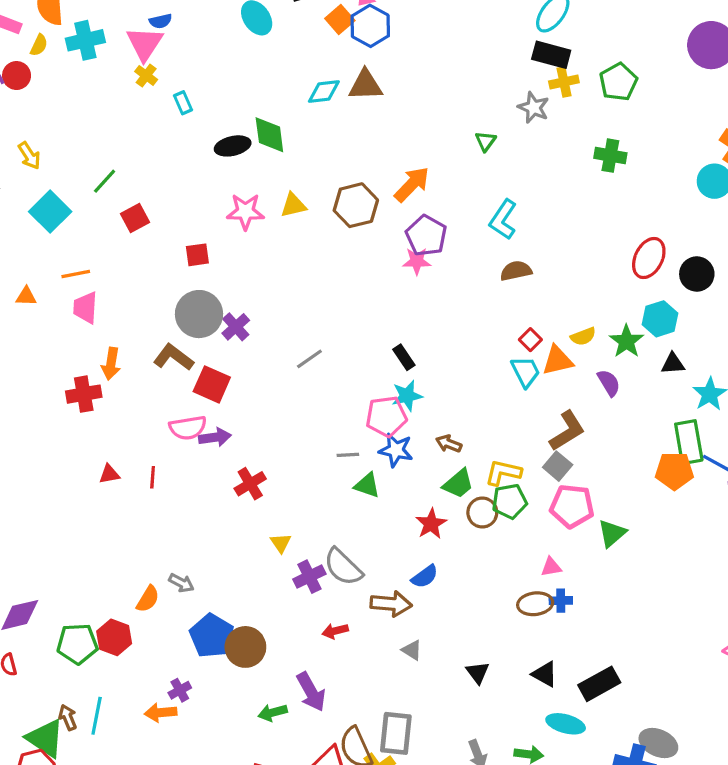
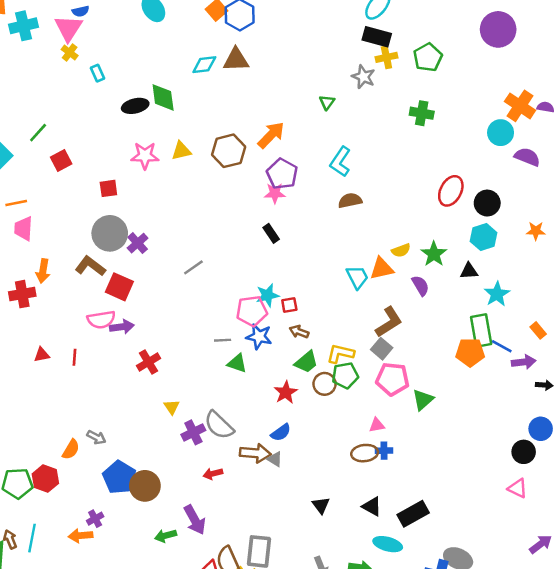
cyan hexagon: (660, 319) -> (484, 237), moved
red square: (530, 340) -> (289, 305), moved, turned 35
black rectangle: (404, 357) -> (271, 233), moved
gray triangle: (412, 650) -> (275, 459), moved

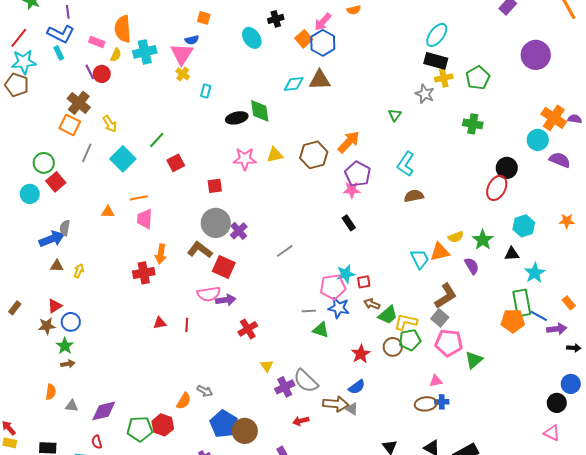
cyan rectangle: (98, 73) -> (206, 91), turned 40
black circle: (487, 203) -> (507, 168), moved
green trapezoid: (306, 362) -> (388, 315), moved

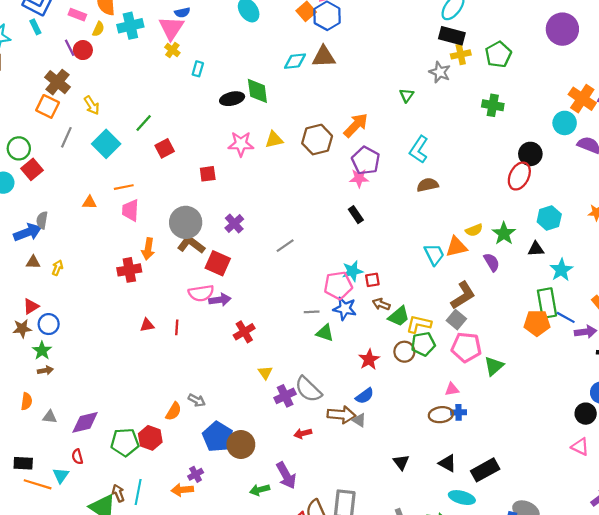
gray circle: (216, 223) -> (186, 222), moved

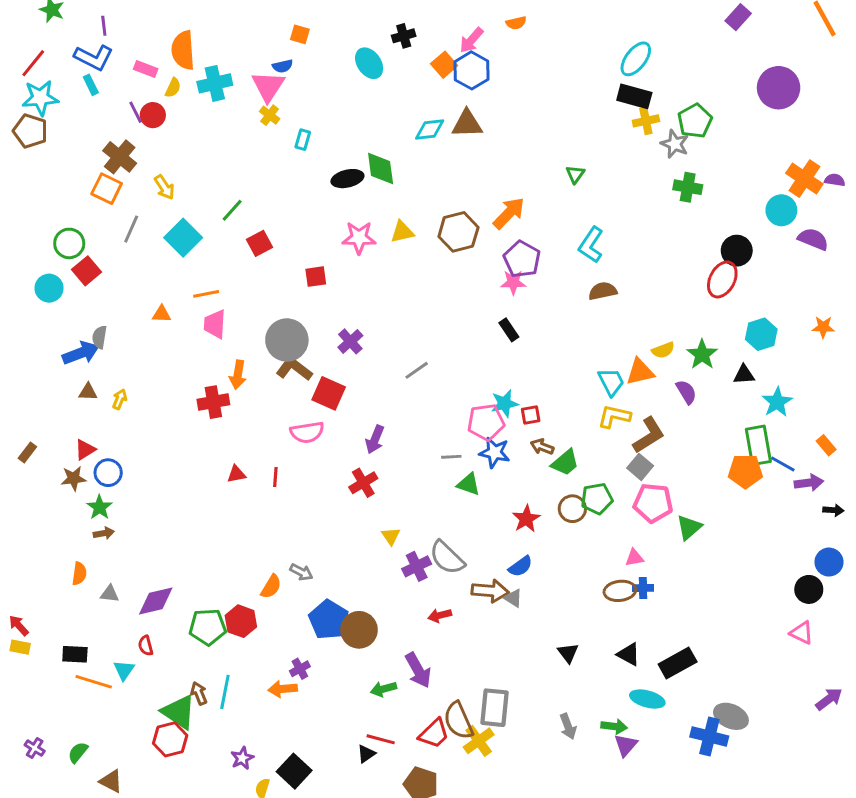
gray star: (440, 72) -> (675, 144), moved
purple arrow: (220, 300) -> (375, 439), moved, turned 120
yellow L-shape: (419, 324) -> (614, 416), moved

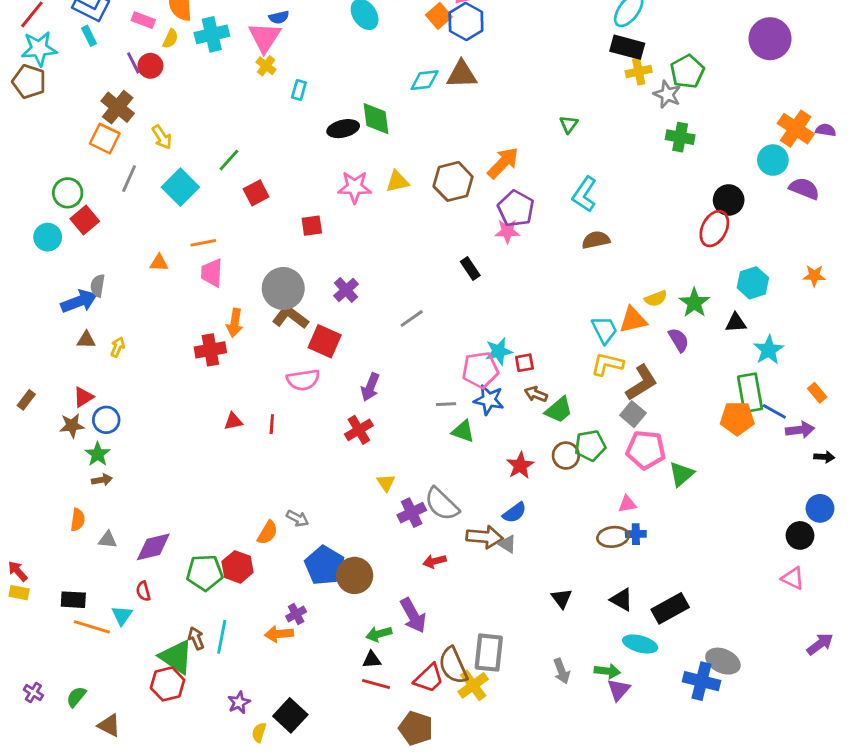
black rectangle: (509, 330) -> (470, 269), moved
black triangle: (366, 754) -> (372, 660), moved, turned 30

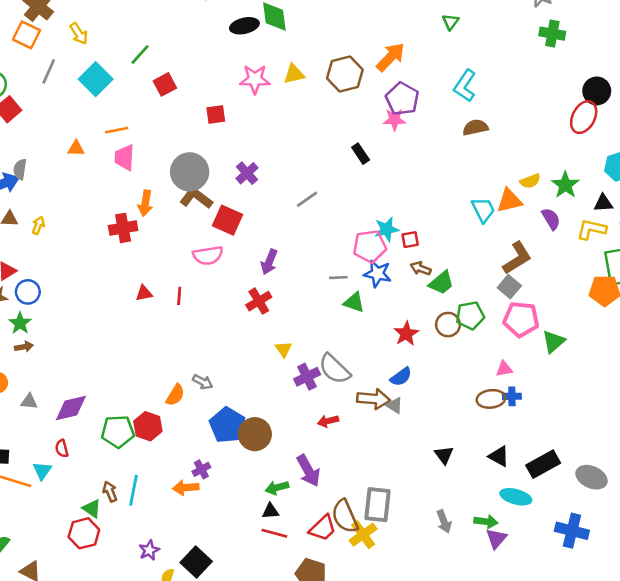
yellow L-shape: (607, 364) -> (591, 229), moved
green triangle: (176, 657) -> (92, 509), size x0.6
gray ellipse: (723, 661) -> (591, 477), moved

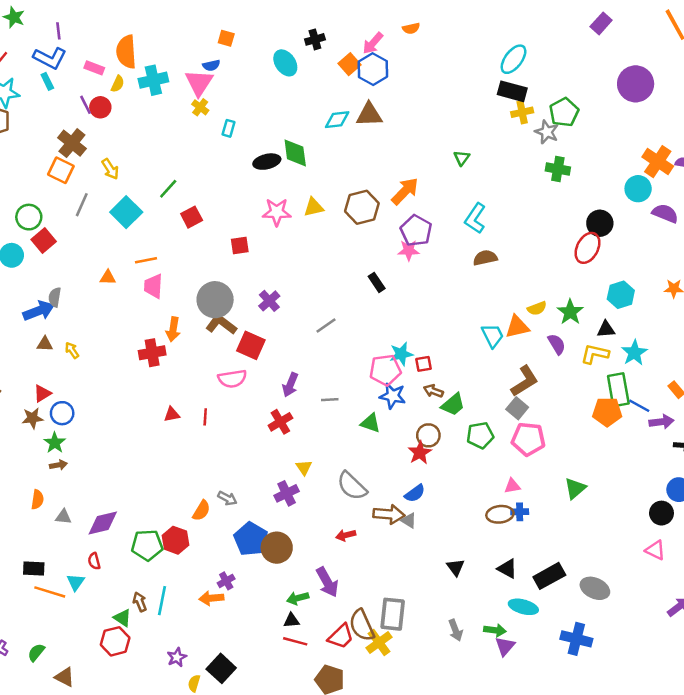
yellow arrow: (38, 225) -> (72, 350), turned -56
gray line: (338, 278) -> (330, 400), moved
brown circle: (448, 325) -> (428, 435), moved
green triangle: (554, 341) -> (575, 488), moved
purple cross: (307, 377) -> (287, 493), moved

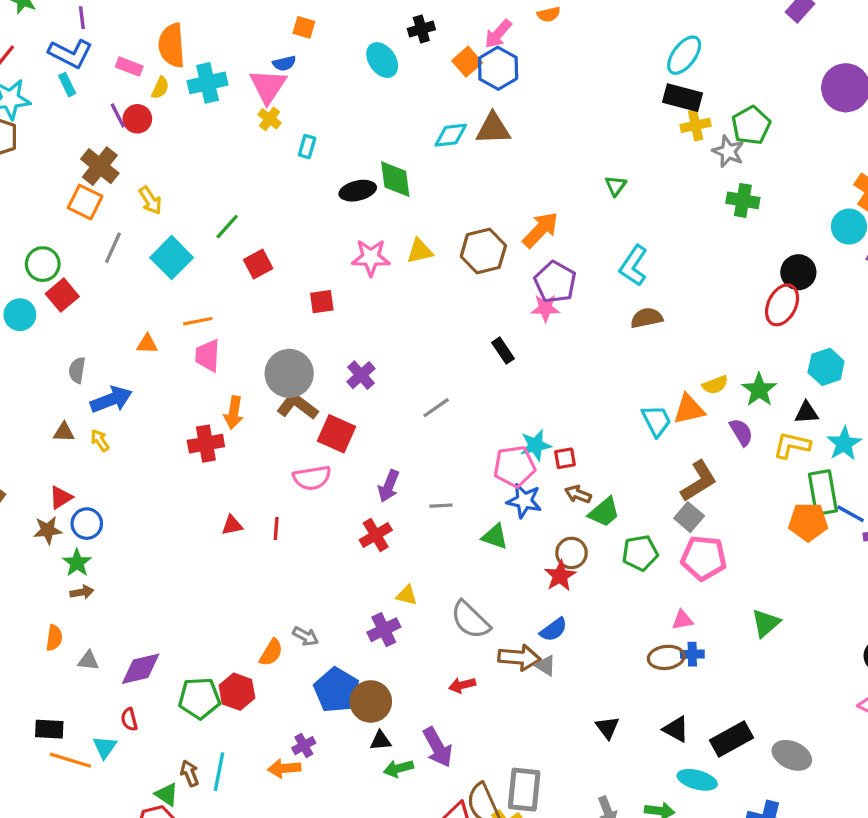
blue arrow: (39, 311) -> (111, 400), moved
yellow triangle: (304, 467) -> (407, 595), turned -42
black triangle: (291, 620) -> (381, 741), moved

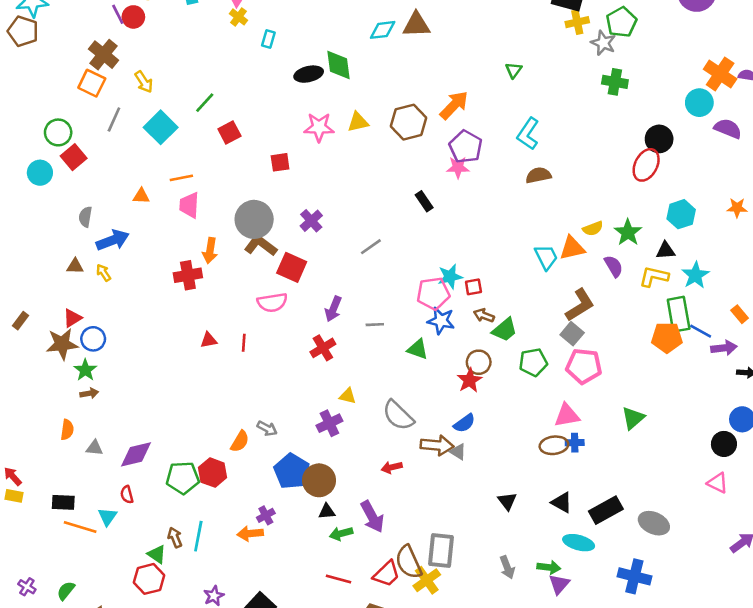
brown star: (48, 530) -> (62, 344), size x1.4
pink triangle: (682, 620) -> (567, 415), size x1.5

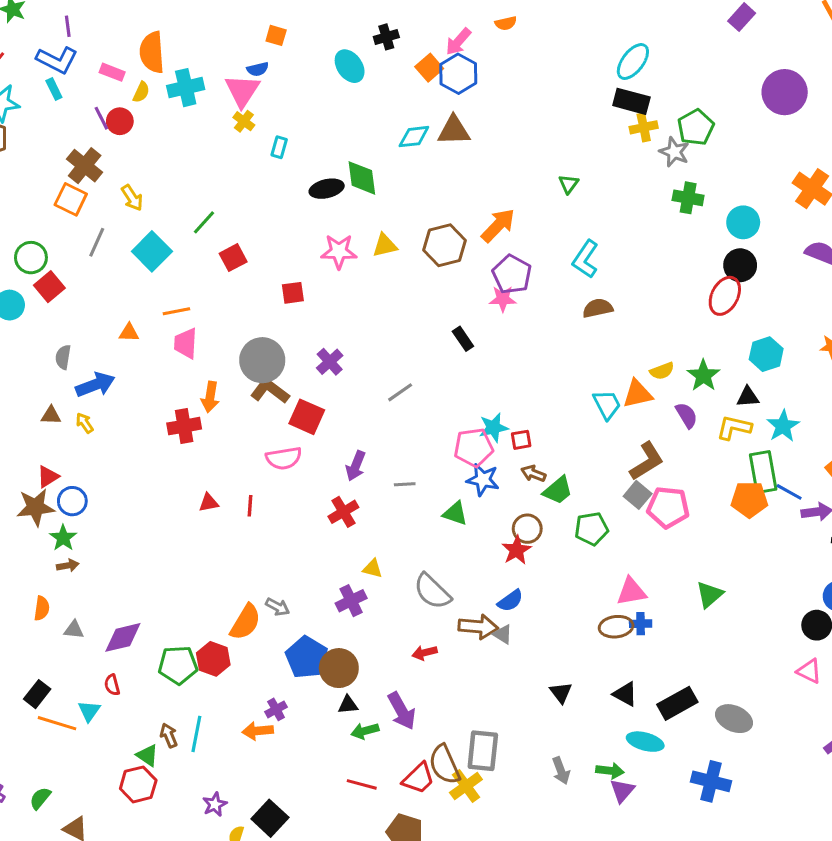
cyan circle: (699, 103) -> (743, 222), moved
pink pentagon: (584, 366) -> (668, 507), moved
orange semicircle: (240, 441) -> (245, 622), size x1.4
black rectangle: (63, 502) -> (37, 694), turned -55

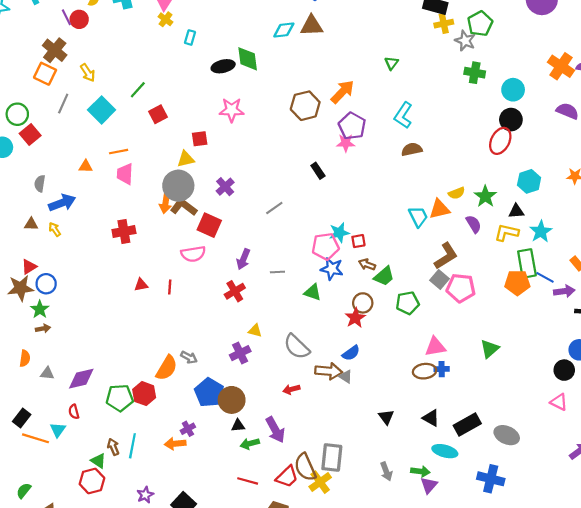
yellow triangle: (385, 245) -> (186, 159), moved
orange arrow: (210, 397) -> (166, 203), moved

